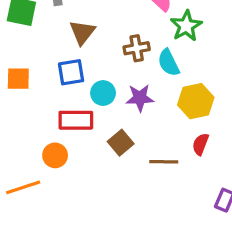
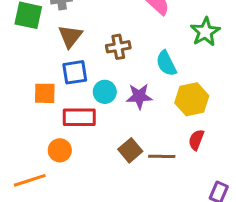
green star: (186, 26) -> (205, 32), moved
brown triangle: (82, 32) -> (70, 36), moved
brown cross: (137, 48) -> (118, 47), moved
orange square: (18, 79) -> (45, 93), moved
brown square: (121, 143) -> (130, 150), moved

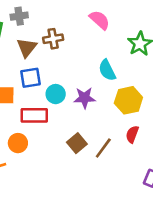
brown cross: (118, 47) -> (53, 39), moved
brown line: (162, 156) -> (103, 148), turned -55

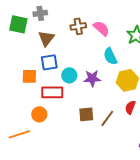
pink semicircle: (100, 20) -> (101, 28), moved
brown cross: (53, 39) -> (78, 26), moved
brown square: (77, 143) -> (86, 114), turned 35

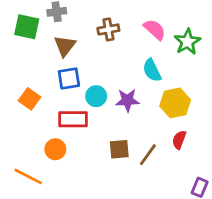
pink semicircle: (101, 28) -> (155, 29), moved
orange square: (29, 76) -> (29, 99), moved, turned 35
orange line: (19, 134) -> (28, 176), turned 45

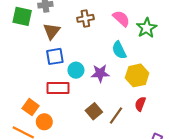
orange square: (29, 99) -> (31, 107), moved
orange circle: (55, 149) -> (44, 122), moved
brown square: (119, 149) -> (94, 111), turned -35

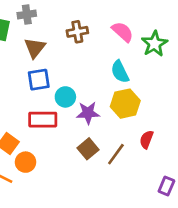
purple star: (100, 73) -> (88, 113), moved
yellow hexagon: (137, 75) -> (125, 104), moved

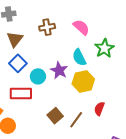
green star: (154, 44) -> (104, 48), moved
blue square: (39, 80) -> (18, 63), turned -36
purple star: (88, 113) -> (59, 70), moved, turned 30

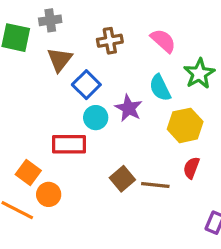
blue square: (18, 63) -> (86, 85), moved
yellow hexagon: (83, 81) -> (185, 125), moved
brown line: (76, 120) -> (155, 185), turned 60

